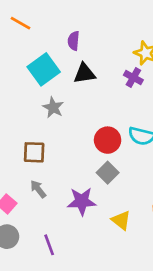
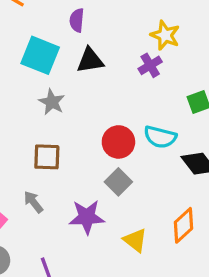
cyan square: (44, 69) -> (40, 55), turned -32
purple cross: (133, 78) -> (150, 65), turned 30
brown square: (34, 152) -> (47, 157), moved

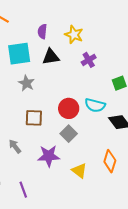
yellow star: (165, 35) -> (74, 35), moved
cyan square: (40, 55) -> (19, 54), turned -30
brown square: (47, 157) -> (34, 118), moved
orange diamond: (183, 225) -> (110, 161), turned -30

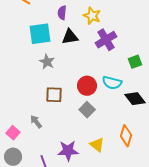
purple cross: (89, 60) -> (106, 40), size x1.5
purple star: (49, 156) -> (68, 151), moved

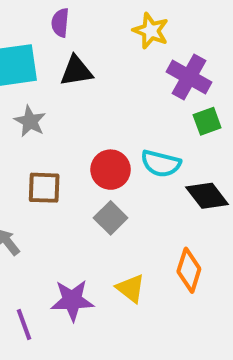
yellow star: (92, 16) -> (151, 31), moved
purple cross: (106, 40) -> (189, 77), moved, turned -30

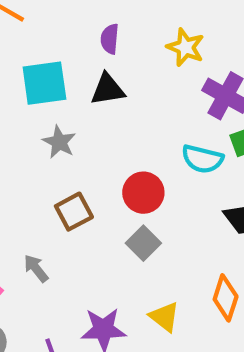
purple semicircle: (60, 23) -> (110, 39), moved
cyan semicircle: (161, 164) -> (202, 159), moved
brown square: (44, 188) -> (74, 212), turned -30

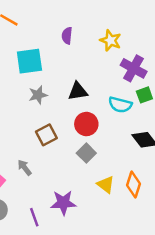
black triangle: (108, 89) -> (78, 91), moved
gray star: (59, 142) -> (38, 95), turned 30
yellow triangle: (164, 317) -> (106, 185), moved

